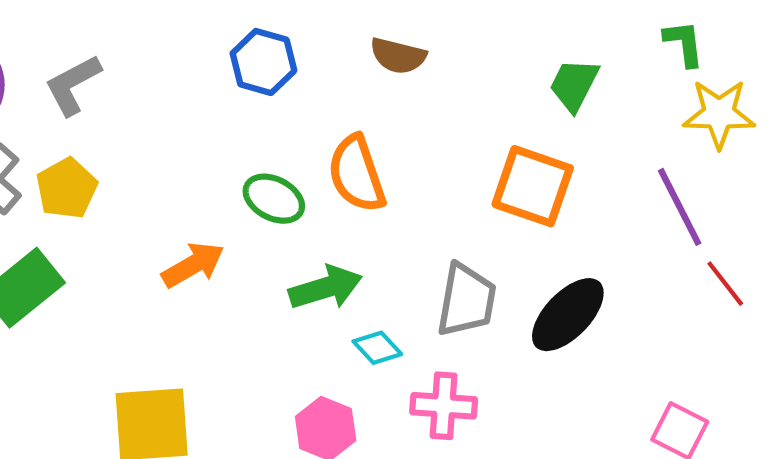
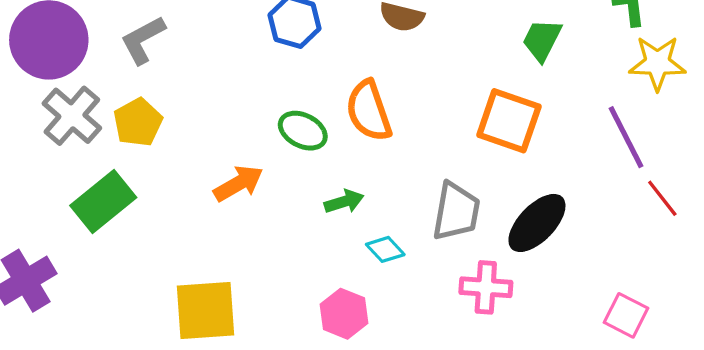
green arrow: (326, 288) -> (344, 202), size x0.7
pink cross: (444, 406) -> (486, 287), moved

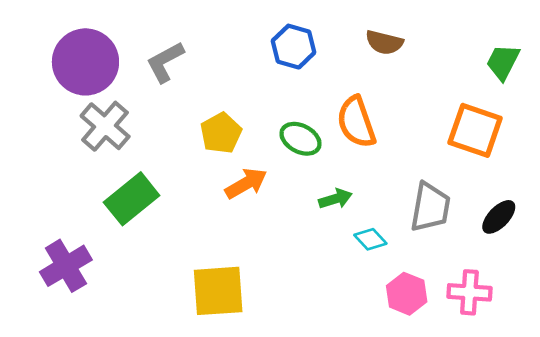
yellow pentagon: (138, 122) -> (221, 133), moved
black ellipse: (537, 223) -> (499, 217), size x0.7
pink cross: (486, 287) -> (469, 292), moved
pink hexagon: (344, 314) -> (407, 294), moved

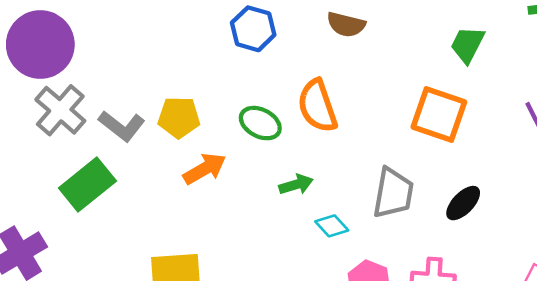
gray L-shape: (165, 62) -> (122, 126), moved, turned -114
yellow pentagon: (221, 133) -> (179, 117), turned 30

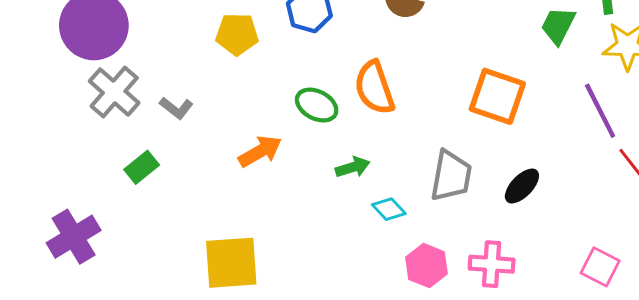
green trapezoid: (467, 45) -> (558, 25), moved
yellow pentagon: (179, 117) -> (237, 34), moved
gray L-shape: (122, 126) -> (176, 108), size x0.7
green rectangle: (87, 184) -> (142, 167), size x0.6

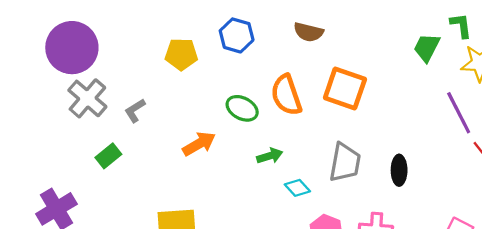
orange square: (497, 96) -> (345, 88), moved
gray L-shape: (176, 108) -> (135, 111), turned 110
black ellipse: (522, 186) -> (399, 170), turned -44

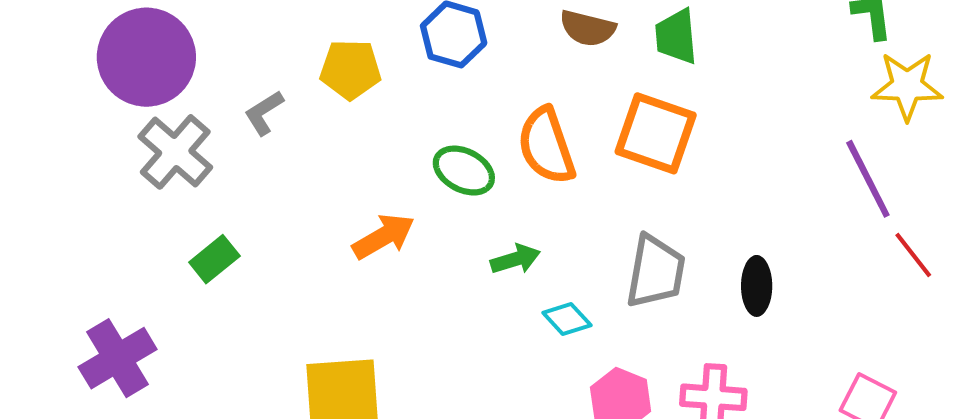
green trapezoid: (427, 48) -> (676, 37), moved, turned -32
gray L-shape: (135, 111) -> (264, 113), moved

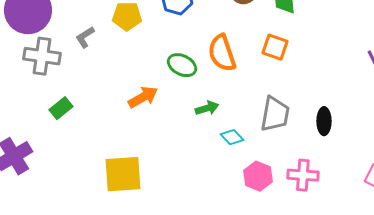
orange square: (656, 133) -> (275, 47), size x0.7
gray cross: (175, 152) -> (42, 56), turned -33

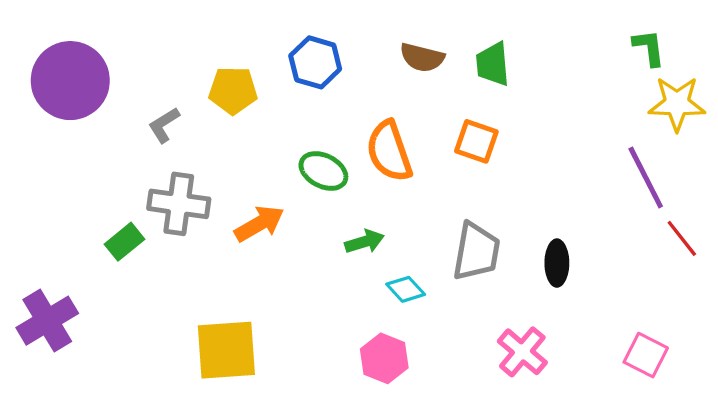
gray cross: (42, 56) -> (179, 204), moved
pink cross: (303, 175) -> (522, 352), turned 36
pink hexagon: (258, 176) -> (384, 358), moved

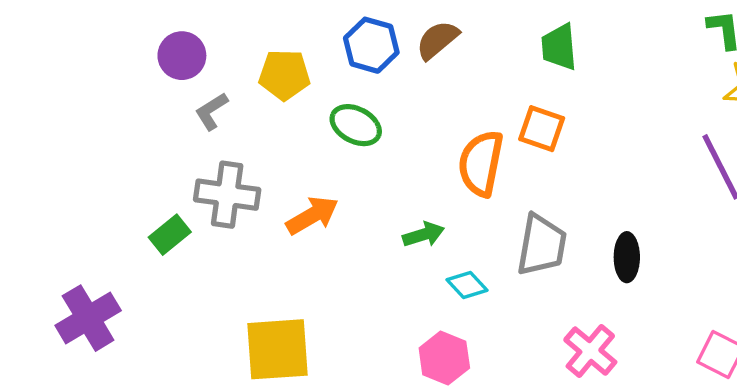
brown semicircle: (422, 58) -> (437, 40), moved, turned 126
purple circle: (70, 81) -> (182, 56), moved, size x0.6
orange semicircle: (389, 151) -> (481, 163), moved, turned 30
green ellipse: (323, 171) -> (356, 125), moved

